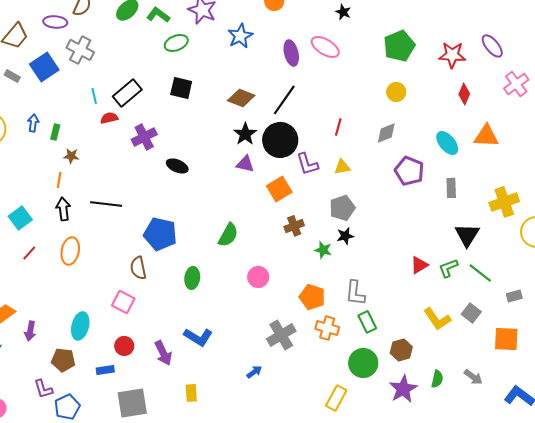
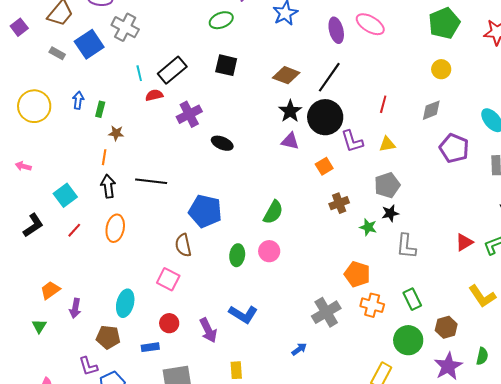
orange square: (279, 189) -> (324, 166), size x0.7
pink circle: (258, 277) -> (269, 251), moved
gray L-shape: (355, 293) -> (406, 246), moved

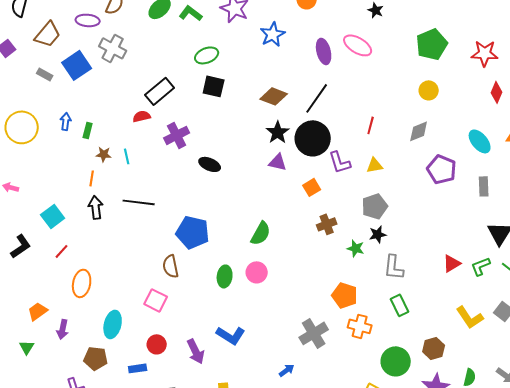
green ellipse: (221, 20) -> (207, 55), moved
cyan line: (139, 73) -> (127, 156), moved
orange ellipse: (115, 228) -> (82, 283), moved
green rectangle: (412, 299) -> (400, 305), moved

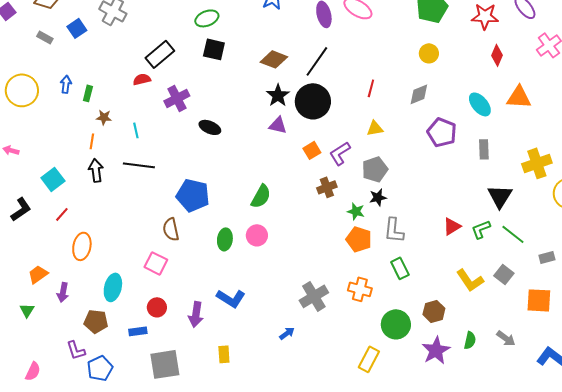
blue square: (77, 65) -> (77, 28), size x0.7
cyan line: (127, 156) -> (136, 130), moved
purple L-shape: (340, 162) -> (340, 153), moved, turned 75
orange pentagon: (345, 295) -> (359, 239), moved
purple arrow: (196, 351) -> (196, 314), turned 35

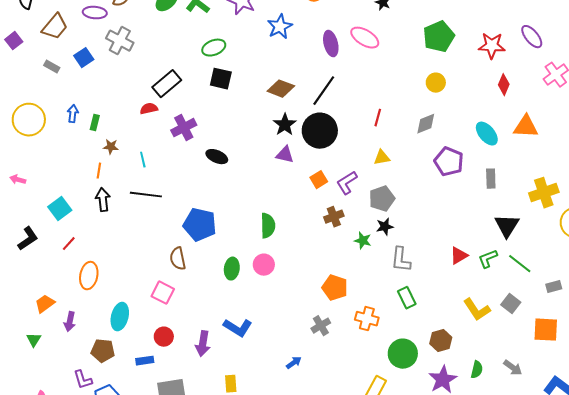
green semicircle: (261, 196) -> (268, 226), turned -30
orange pentagon: (359, 239) -> (335, 288), moved
gray cross: (314, 296) -> (321, 326), size x0.7

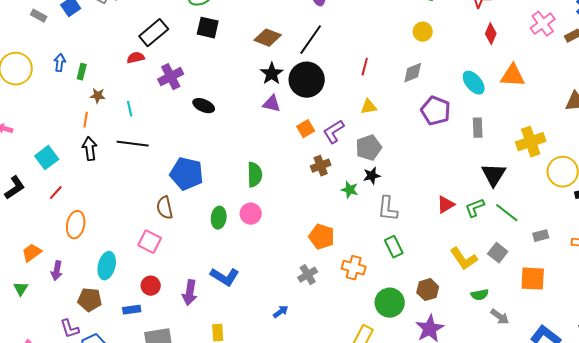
green semicircle: (477, 370) -> (480, 295), moved, turned 66

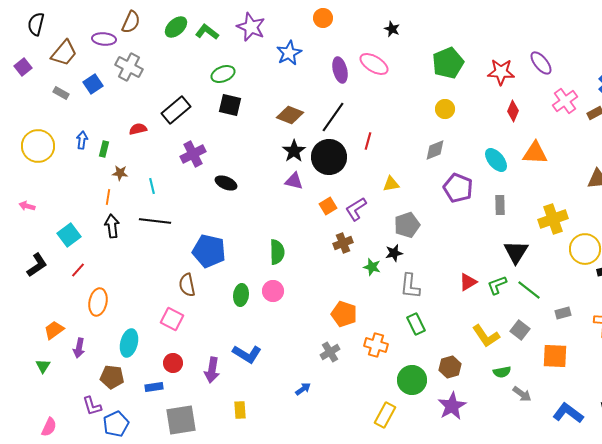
red semicircle: (136, 58) -> (138, 129), moved
red line: (365, 67) -> (368, 141), moved
gray pentagon: (369, 148) -> (407, 225), moved

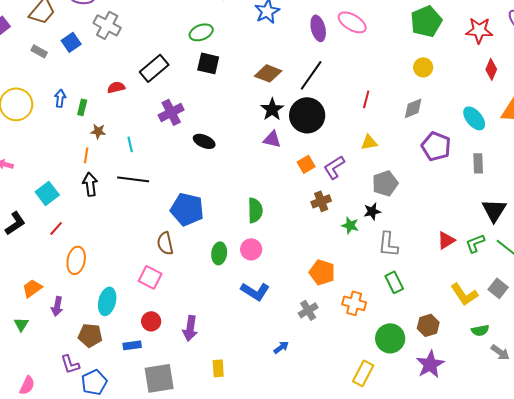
red line: (368, 141) -> (366, 99), moved
blue L-shape: (247, 354) -> (255, 291), moved

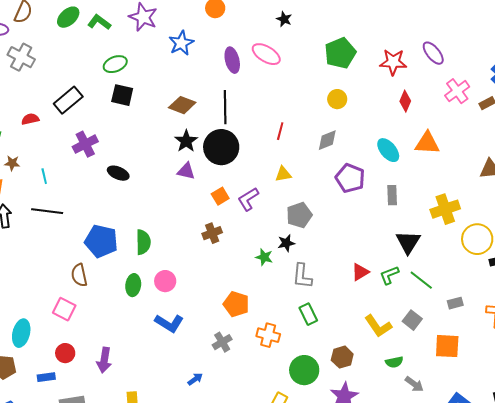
black line: (311, 75) -> (225, 107), turned -36
brown cross: (321, 201) -> (212, 233), moved
green semicircle: (255, 210) -> (143, 242), moved

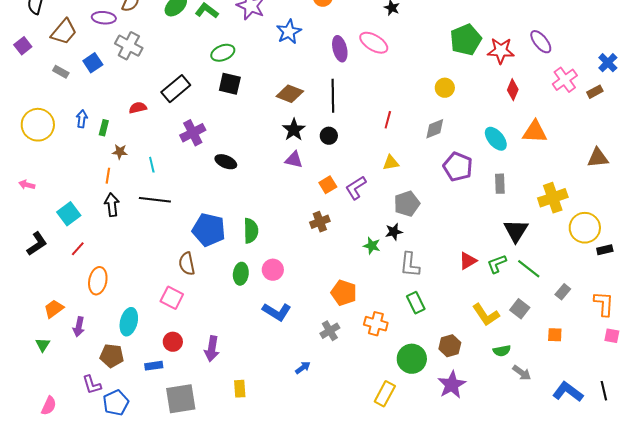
green pentagon: (340, 53) -> (466, 40), moved
black circle: (221, 147) -> (329, 136), size x0.5
gray rectangle: (455, 303) -> (563, 292), turned -35
orange square: (447, 346) -> (555, 335), size x0.6

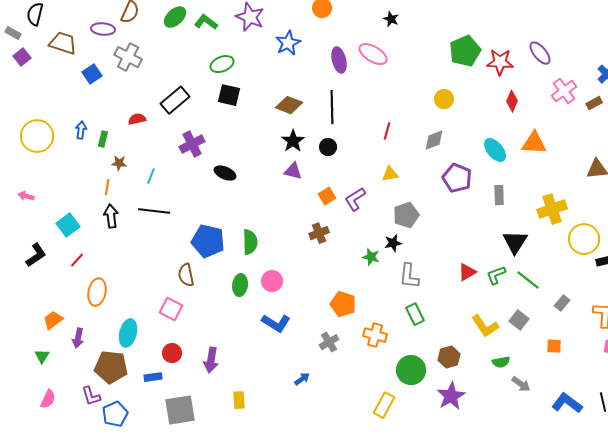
brown trapezoid: (64, 32) -> (63, 43), turned -112
gray rectangle: (61, 72) -> (13, 33), moved
cyan line: (152, 165) -> (151, 176), turned 35
brown pentagon: (112, 356) -> (111, 367), size x1.4
pink semicircle: (49, 406) -> (48, 399), moved

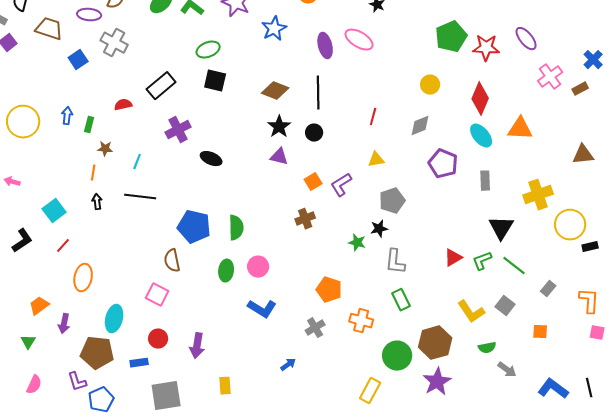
red diamond: (512, 101) -> (480, 99), moved, size x1.5
black arrow: (111, 216) -> (97, 202), size x0.7
brown hexagon: (449, 357) -> (435, 343), size x1.5

